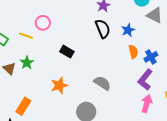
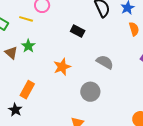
black rectangle: (67, 52) -> (78, 31), moved

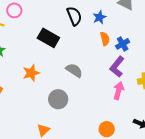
black rectangle: (78, 31) -> (48, 38), size x1.5

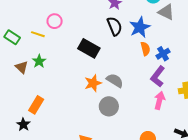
blue star: (100, 17) -> (140, 27), size x1.5
orange star: (31, 73) -> (93, 83), moved
gray circle: (58, 99) -> (109, 106), moved

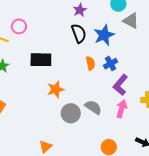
black rectangle: (89, 48) -> (41, 60), moved, turned -30
orange semicircle: (145, 49) -> (90, 63), moved
blue cross: (163, 54) -> (111, 64), moved
gray semicircle: (115, 81) -> (93, 107), moved

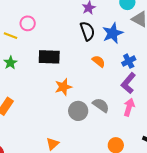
orange semicircle: (90, 63) -> (99, 61), turned -40
blue cross: (111, 64) -> (129, 61), moved

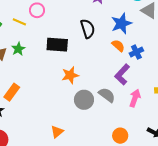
black semicircle: (87, 31) -> (88, 29), moved
orange semicircle: (99, 61) -> (118, 46), moved
purple L-shape: (128, 83) -> (122, 74), moved

